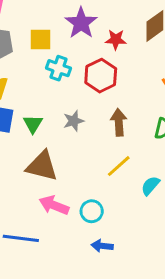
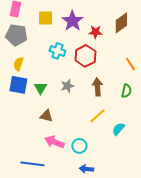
yellow square: (40, 40) -> (45, 18), moved
brown triangle: (42, 166) -> (46, 116), size x0.6

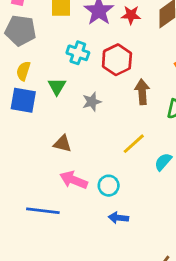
red star: (95, 32) -> (131, 15), moved
brown arrow: (97, 87) -> (142, 92), moved
green triangle: (40, 88) -> (57, 86), moved

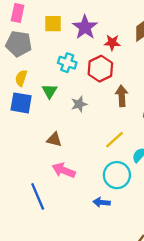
red star: (131, 15) -> (112, 43), moved
cyan circle: (109, 186) -> (117, 175), moved, size x1.5
blue line: (43, 211) -> (38, 196), turned 60

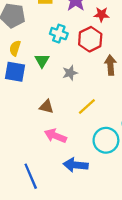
yellow line: (115, 140) -> (87, 107), moved
blue line: (38, 196) -> (31, 176), moved
blue arrow: (102, 202) -> (76, 165), moved, size x1.5

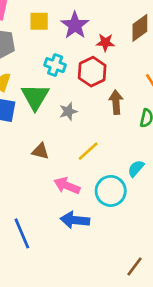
green triangle: (42, 61) -> (35, 97), size x1.6
pink arrow: (55, 136) -> (67, 186), moved

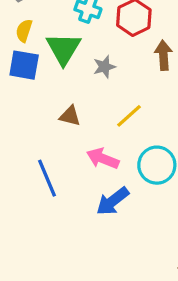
blue arrow: (75, 220) -> (113, 201), turned -44
blue line: (22, 233) -> (47, 178), moved

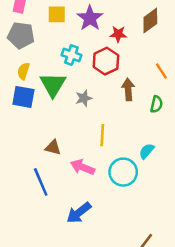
brown triangle: (70, 116) -> (53, 147), moved
yellow line: (129, 116) -> (102, 135), turned -45
blue arrow: (113, 201) -> (79, 213), moved

